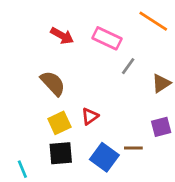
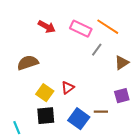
orange line: (153, 21) -> (108, 27), moved
brown semicircle: (53, 83) -> (28, 63), moved, turned -65
yellow square: (59, 123) -> (45, 93), turned -30

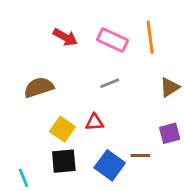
orange line: (108, 27) -> (150, 37), turned 50
gray line: (97, 50) -> (110, 83), moved, turned 32
red triangle: (68, 88) -> (94, 122), turned 32

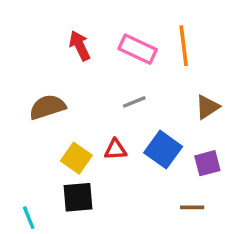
red arrow: (65, 37) -> (80, 46), turned -145
brown line: (140, 156) -> (192, 207), moved
blue square: (110, 165) -> (163, 150), moved

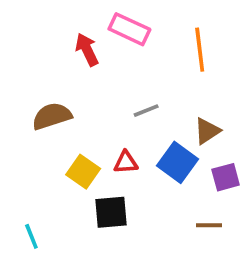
pink rectangle: (138, 49) -> (129, 29), moved
brown triangle: (207, 107) -> (207, 131), moved
black square: (78, 197) -> (111, 212), moved

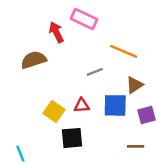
orange line: (200, 50) -> (124, 51), moved, turned -60
brown semicircle: (52, 116) -> (34, 60), moved
blue square: (178, 162) -> (115, 105), turned -35

